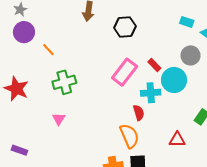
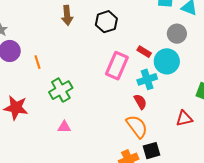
orange line: (48, 50) -> (38, 62), turned 40
pink triangle: (59, 119) -> (64, 127), turned -48

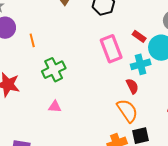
pink rectangle: (117, 66) -> (111, 49), turned -48

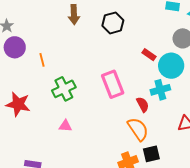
pink rectangle: (111, 49) -> (113, 84), moved
cyan cross: (141, 64) -> (160, 90), moved

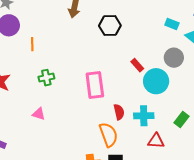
green cross: (64, 89) -> (46, 78), size x0.7
cyan cross: (160, 90) -> (144, 116), moved

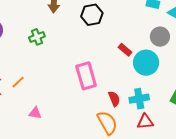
orange line: (32, 44) -> (18, 82), moved, turned 56
green cross: (46, 78) -> (37, 37), moved
red triangle: (156, 141) -> (145, 122), moved

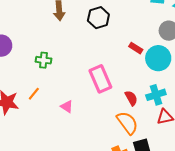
green cross: (37, 37) -> (44, 60), moved, turned 35
pink triangle: (35, 113) -> (67, 107), moved, turned 32

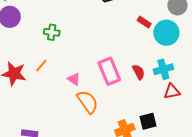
pink rectangle: (100, 79) -> (109, 71), moved
orange semicircle: (127, 123) -> (88, 102), moved

